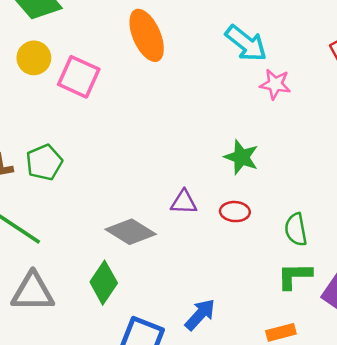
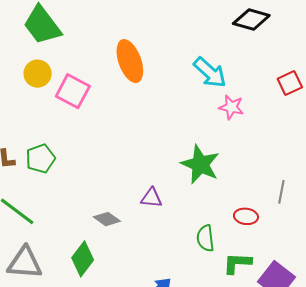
green star: (241, 157) -> (200, 164), size x1.4
red ellipse: (235, 212) -> (246, 216), moved
green semicircle: (296, 230) -> (205, 238), moved
gray diamond: (131, 232) -> (107, 219), size x0.7

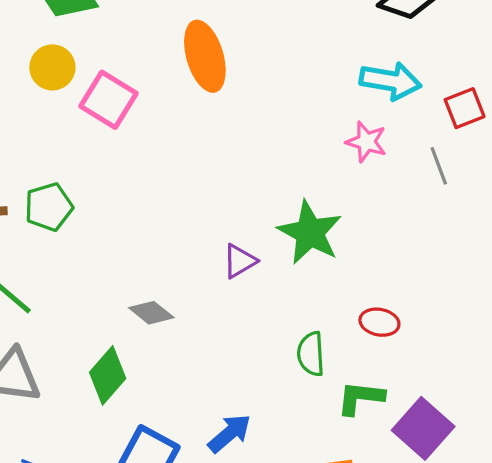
cyan arrow: (210, 73) -> (390, 81), moved, turned -36
gray line: (281, 192) -> (439, 166), moved, turned -35
purple triangle: (151, 198) -> (239, 261), moved, turned -40

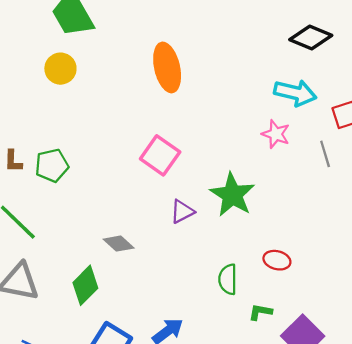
pink square: (108, 100) -> (160, 155), moved
green L-shape: (360, 398) -> (260, 312), size x0.7

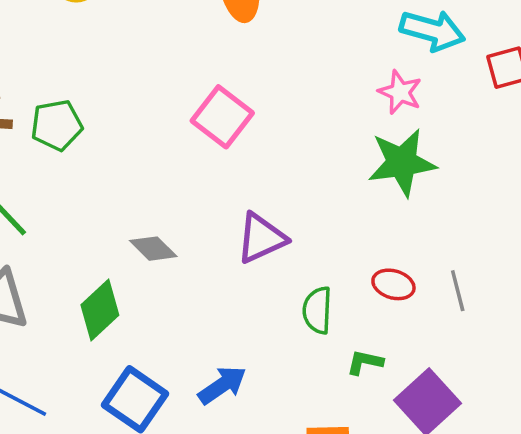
gray line: (325, 154) -> (458, 291), moved
green star: (232, 195) -> (402, 162), moved, turned 30
purple triangle: (182, 212) -> (261, 238), moved, size x1.4

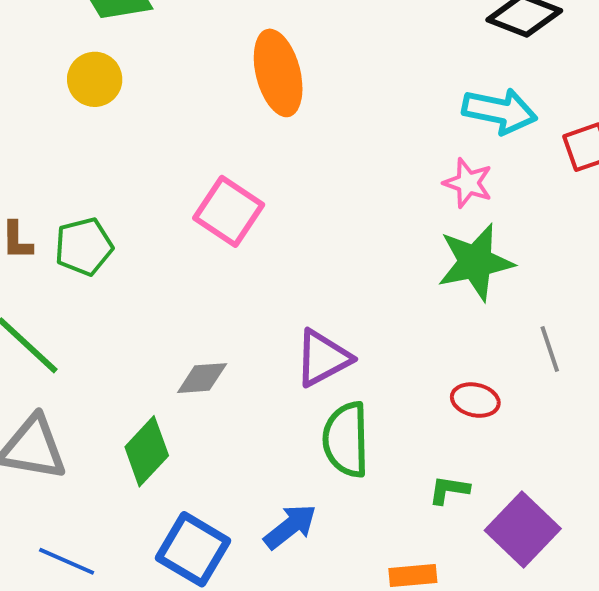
pink square: (222, 117) -> (229, 211), moved
gray diamond: (153, 249) -> (202, 378), turned -45
gray line: (458, 291) -> (550, 349), moved
green semicircle: (317, 310) -> (346, 440), moved, size x1.4

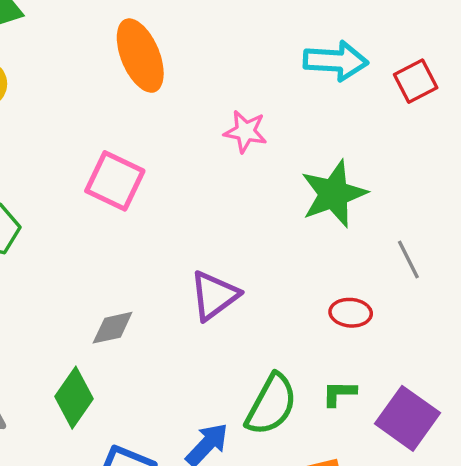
pink star: (468, 183) -> (245, 132), moved
green semicircle: (346, 440) -> (271, 405), moved, turned -142

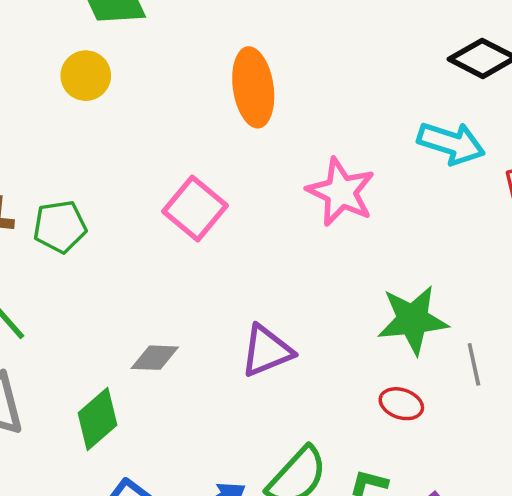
pink star: (245, 132) -> (341, 192), size x1.5
green star: (334, 194) -> (413, 320), moved

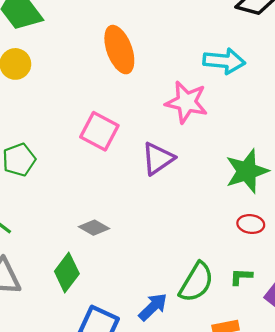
cyan arrow: (451, 143) -> (224, 61), moved
purple triangle: (267, 351) -> (158, 159), moved
gray diamond: (155, 358) -> (94, 228), turned 40

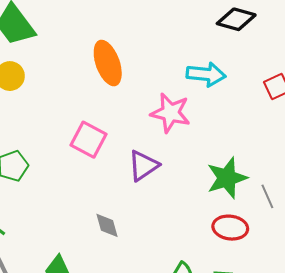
red ellipse: (251, 224) -> (230, 228), size x1.4
gray diamond: (94, 228) -> (107, 225), moved, turned 44

